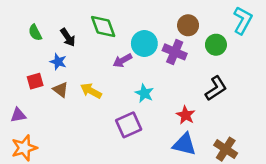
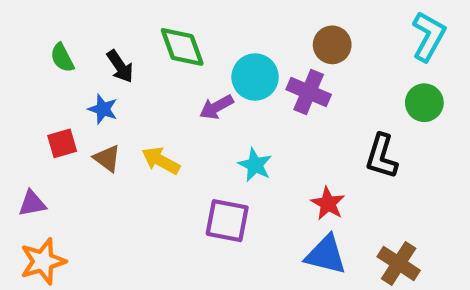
green circle: (216, 45) -> (424, 103), moved
black L-shape: (216, 88) -> (381, 156), turned 140
purple square: (129, 125) -> (227, 221), turned 35

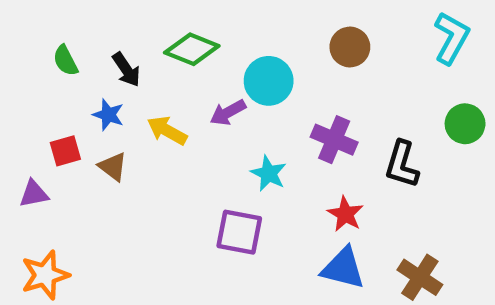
green diamond: (182, 47) -> (192, 49), turned -48
purple cross: (309, 92) -> (334, 140), moved
green circle: (424, 103) -> (465, 124), moved
yellow arrow: (161, 161) -> (167, 131), moved
purple triangle: (32, 203) -> (34, 194), moved

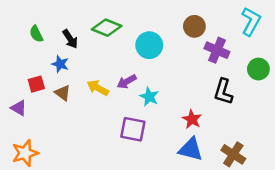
purple arrow: (228, 112) -> (127, 82), moved
yellow arrow: (167, 131) -> (98, 88), moved
purple cross: (334, 140) -> (217, 50), moved
purple triangle: (34, 194) -> (19, 108), turned 42

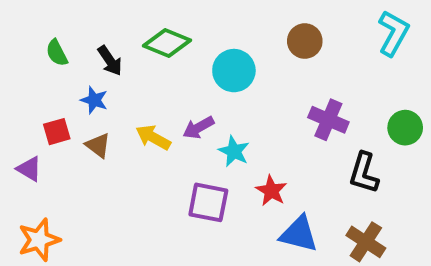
purple cross: (217, 50) -> (328, 120), moved
green circle: (258, 69) -> (405, 128), moved
black L-shape: (223, 92) -> (364, 173), moved
red star: (192, 119) -> (271, 191), moved

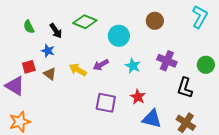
cyan star: (234, 151) -> (133, 66), moved
purple triangle: (29, 169) -> (15, 86), size x1.5

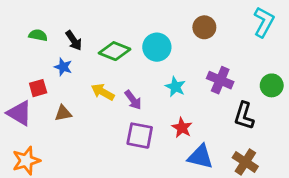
green diamond: (85, 22) -> (115, 51), moved
green semicircle: (29, 27) -> (38, 35), turned 128
purple arrow: (101, 65) -> (133, 100), moved, turned -98
brown triangle: (50, 74) -> (63, 113), moved, turned -48

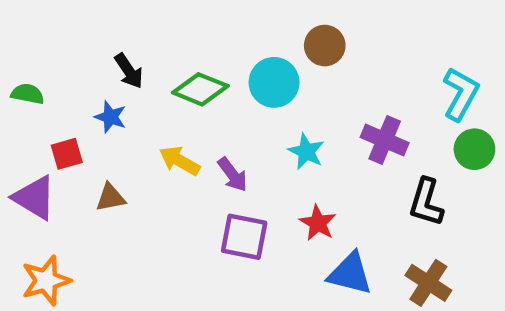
cyan L-shape: (264, 22) -> (461, 94), moved
brown circle: (204, 27) -> (325, 46), moved
green semicircle: (38, 35) -> (28, 94), moved

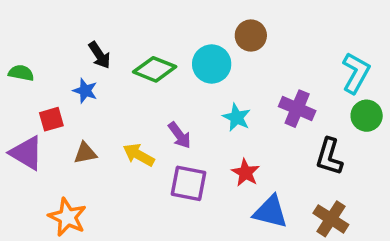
yellow arrow: (180, 161) -> (139, 155), moved
orange star: (46, 281) -> (67, 217), moved, turned -30

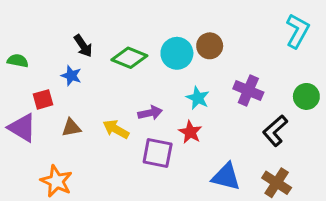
brown circle: (251, 36) -> (210, 46), moved
cyan L-shape: (356, 73) -> (297, 31), moved
purple arrow: (180, 135) -> (150, 113), turned -65
black L-shape: (329, 157) -> (275, 131), turned 32
red star: (245, 173) -> (190, 132), moved

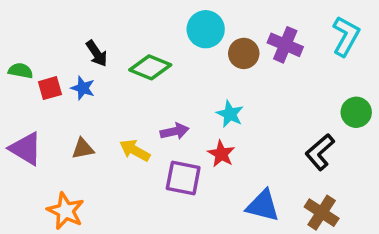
cyan circle: (177, 53) -> (206, 29), moved
purple cross: (248, 90) -> (285, 45), moved
red square: (43, 99) -> (50, 88), moved

